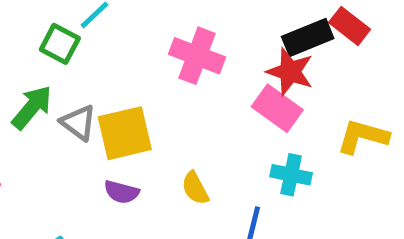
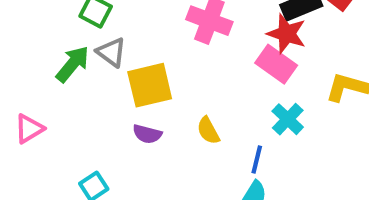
gray triangle: (78, 123) -> (111, 52), moved
cyan cross: (291, 175) -> (288, 119), turned 32

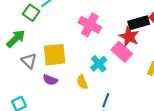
gray triangle: (111, 52) -> (29, 61), moved
cyan cross: (288, 119) -> (99, 64), moved

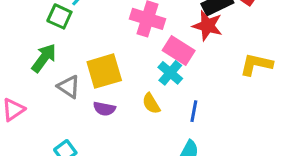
pink rectangle: (122, 52) -> (179, 51), moved
blue line: (106, 100) -> (194, 111), moved

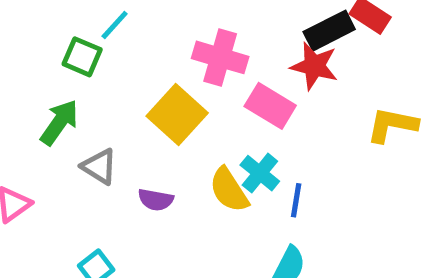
yellow square: (104, 71) -> (177, 115), moved, turned -30
cyan cross: (170, 73) -> (260, 173), moved
yellow semicircle: (151, 104) -> (229, 190), size x1.4

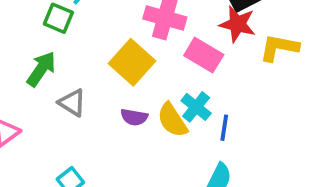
yellow L-shape: (392, 125) -> (279, 48), moved
purple semicircle: (156, 200) -> (134, 117), moved

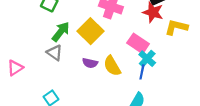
pink rectangle: (204, 55) -> (138, 43), moved
green arrow: (41, 69) -> (61, 32), moved
cyan cross: (196, 107) -> (147, 59), moved

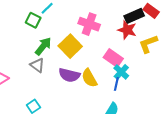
yellow L-shape: (176, 27) -> (148, 44), turned -35
purple semicircle: (90, 63) -> (69, 75), size x1.5

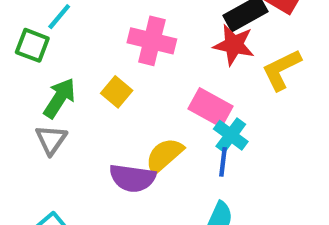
yellow square: (70, 46) -> (117, 92), size x0.6
gray triangle: (37, 65) -> (51, 140), turned 35
purple semicircle: (69, 75) -> (132, 178), moved
yellow semicircle: (89, 78) -> (164, 155), turned 84

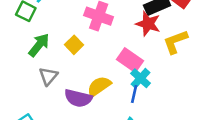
gray triangle: (51, 140) -> (48, 76), moved

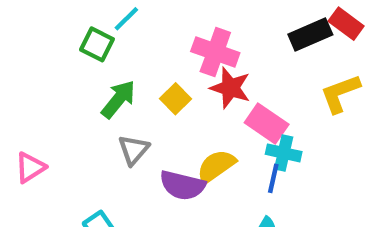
red star: (148, 24) -> (230, 88), moved
cyan cross: (141, 78) -> (284, 153), turned -30

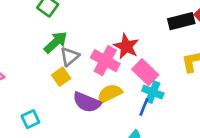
pink cross: (215, 52) -> (105, 61), moved
yellow square: (176, 99) -> (61, 77), moved
gray triangle: (134, 150) -> (70, 57), moved

